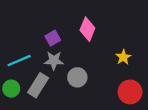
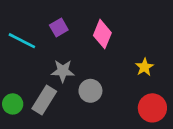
purple square: (53, 38) -> (59, 28), moved
cyan line: (19, 61) -> (22, 41), moved, turned 50

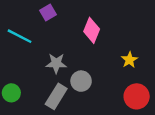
purple square: (59, 28) -> (48, 13), moved
gray rectangle: (44, 100) -> (56, 96), moved

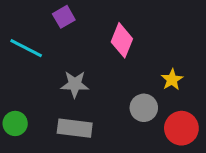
gray circle: (81, 81) -> (144, 108), moved
gray rectangle: (56, 96) -> (75, 128), turned 65

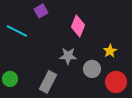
gray star: (75, 84) -> (68, 56), moved
gray rectangle: (75, 128) -> (48, 82), turned -70

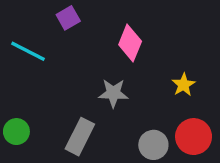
gray circle: (92, 69) -> (153, 145), moved

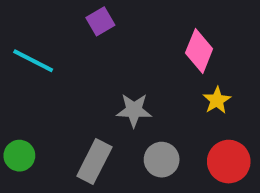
purple square: (68, 18) -> (100, 21), moved
pink diamond: (130, 43) -> (199, 51), moved
gray circle: (153, 145) -> (162, 160), moved

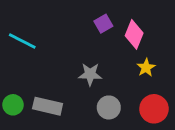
purple square: (100, 21) -> (103, 24), moved
gray rectangle: (94, 162) -> (48, 106), moved, turned 76

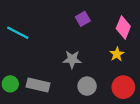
pink diamond: (134, 34) -> (123, 27), moved

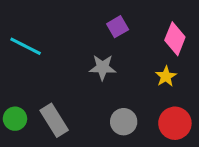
gray star: (72, 59) -> (103, 67), moved
gray rectangle: (38, 85) -> (54, 120), turned 45

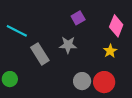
gray rectangle: (54, 120) -> (40, 54), moved
red circle: (175, 123) -> (104, 82), moved

